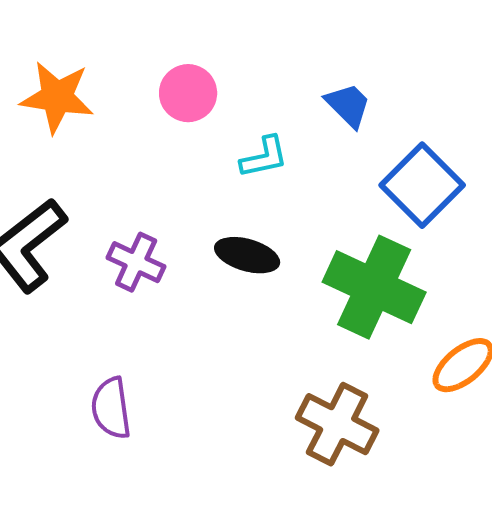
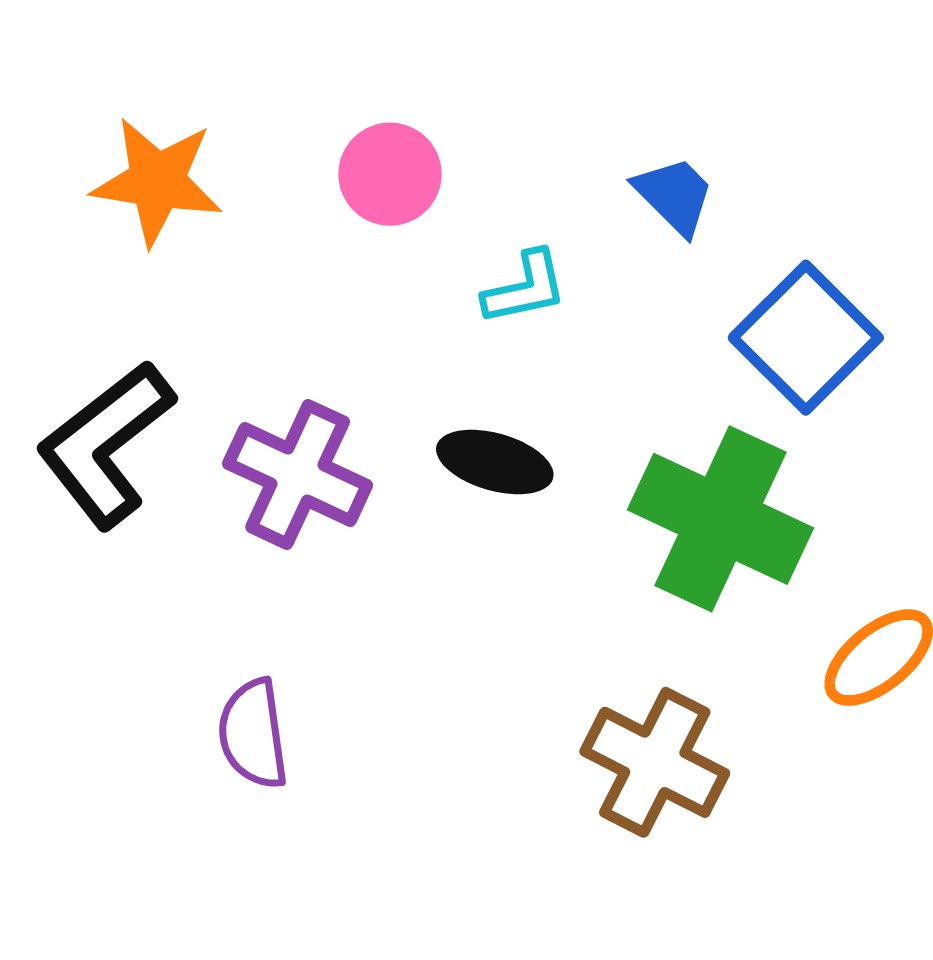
purple cross: (136, 262) -> (298, 474), size x1.4

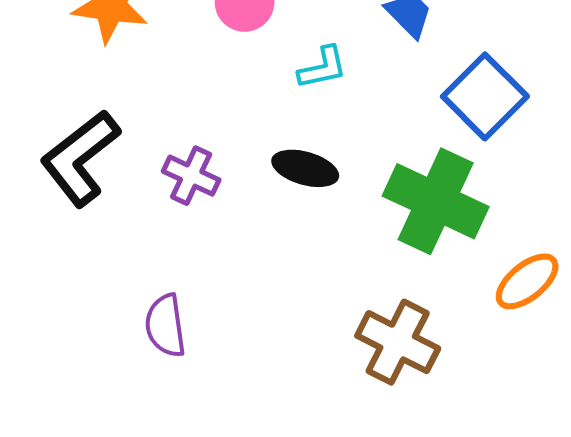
purple cross: (298, 474) -> (191, 176), size x0.7

